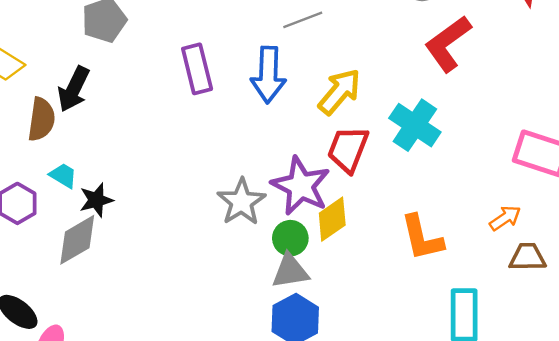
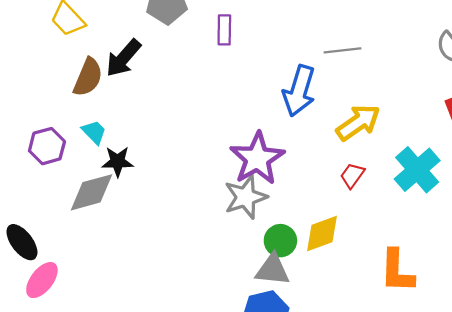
purple rectangle: (197, 69) -> (224, 30), moved, size x0.7
red trapezoid: (348, 149) -> (352, 175), size x0.6
purple star: (301, 186) -> (257, 158), moved

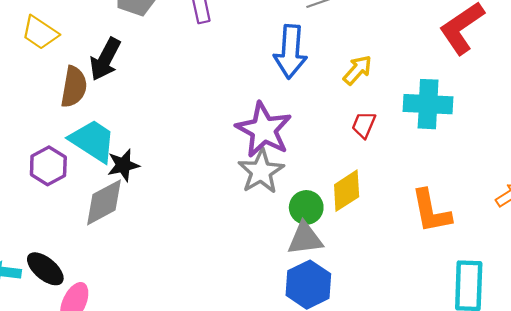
yellow arrow: (358, 122) -> (358, 70), size x0.7
cyan trapezoid: (94, 132) -> (93, 141), size x1.8
cyan cross: (417, 170) -> (428, 104), turned -33

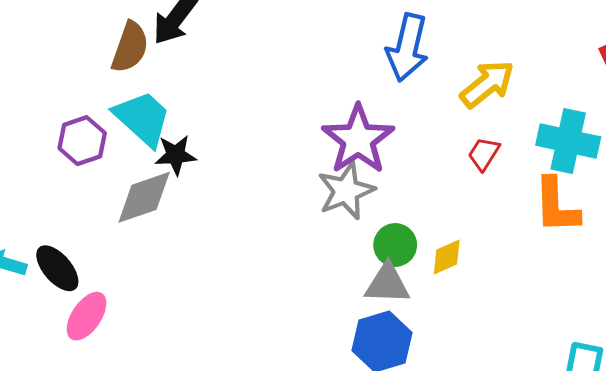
yellow arrow: (358, 70) -> (487, 84), size x1.4
yellow diamond: (347, 191) -> (447, 257), moved, size x0.7
orange L-shape: (431, 211) -> (556, 206), moved

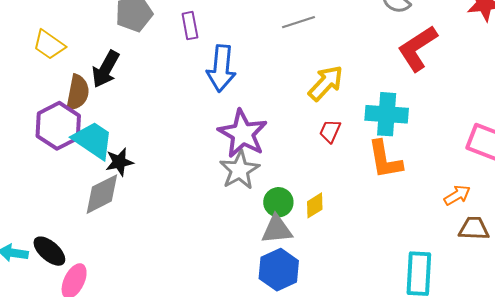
blue arrow: (407, 48) -> (221, 68), moved
purple hexagon: (82, 141) -> (58, 126), moved, size x1.4

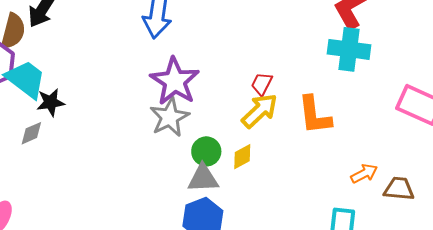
yellow arrow: (326, 83) -> (260, 111), moved
cyan cross: (387, 114) -> (349, 49), moved
gray diamond: (102, 194) -> (31, 133), size x0.6
orange arrow: (457, 195) -> (364, 174), moved

